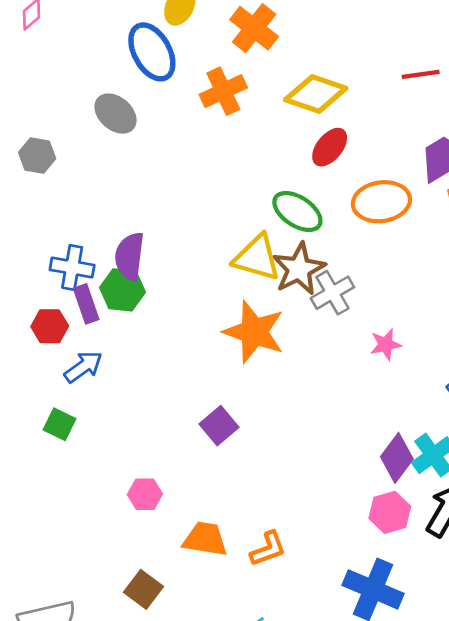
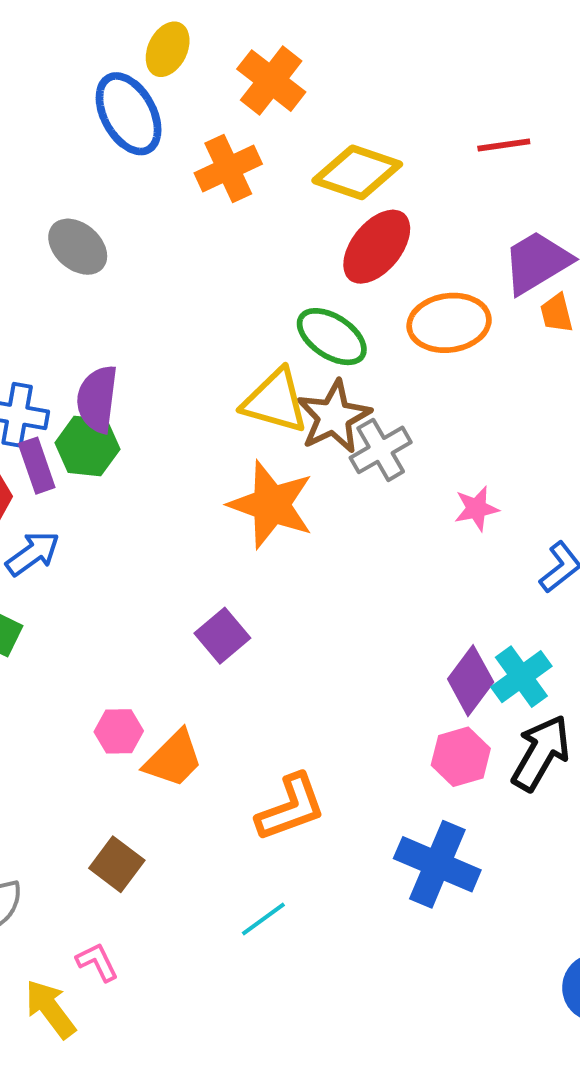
gray ellipse: (115, 114) -> (78, 247), moved
red ellipse: (330, 147) -> (377, 247), size x1.4
pink star: (386, 344) -> (476, 509), moved
orange trapezoid: (205, 539) -> (173, 759), moved, turned 126
orange L-shape: (268, 549) -> (291, 808), size x1.4

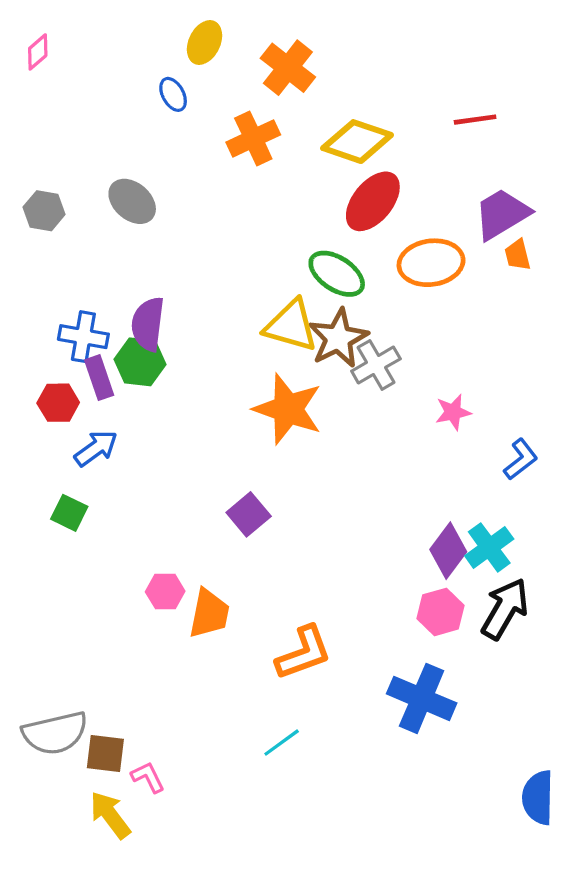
blue ellipse: (129, 114) -> (173, 94), size x0.5
orange trapezoid: (173, 759) -> (209, 614), turned -34
brown square: (117, 864) -> (105, 754), moved, turned -30

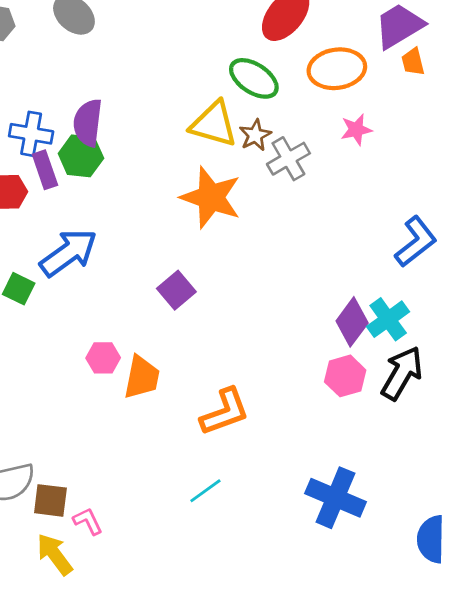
brown star: (338, 338) -> (255, 135), size x0.6
pink star: (453, 412) -> (356, 130), moved
blue arrow: (96, 448) -> (68, 253), moved, size x1.5
blue L-shape: (521, 459) -> (416, 242), size x1.4
blue cross: (422, 698) -> (335, 498), moved

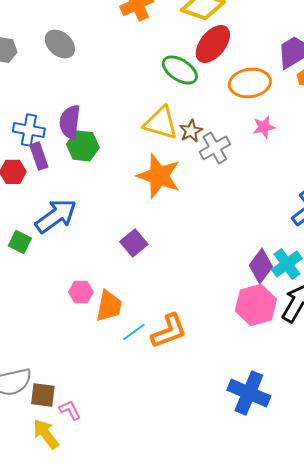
green ellipse: (254, 78) -> (180, 70), moved
green hexagon: (81, 156) -> (83, 146), moved
pink hexagon: (345, 376) -> (256, 305), size x1.4
cyan line: (205, 491) -> (134, 332), moved

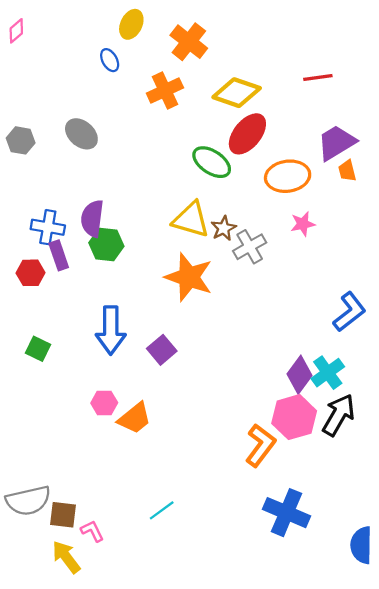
blue arrow: (56, 216) -> (111, 330), moved, turned 126
orange trapezoid: (109, 306) -> (135, 418), turned 40
orange L-shape: (169, 331) -> (260, 445), moved, turned -33
cyan line: (134, 332) -> (162, 510), moved

